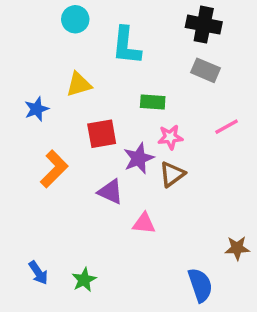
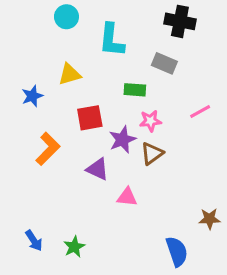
gray rectangle: (205, 70) -> (164, 63), moved

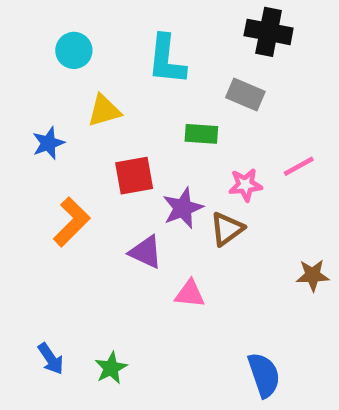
cyan circle: (66, 17) -> (74, 50), moved
pink star: (150, 121) -> (245, 185), moved
brown star: (209, 219) -> (313, 275), moved

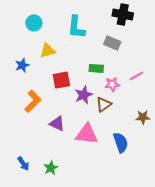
green rectangle: (201, 134) -> (96, 68), moved
purple triangle: (146, 252) -> (57, 123), moved
brown star: (313, 275) -> (143, 117), moved
pink triangle: (190, 294) -> (87, 134), size x1.6
blue semicircle: (264, 375) -> (121, 142), moved

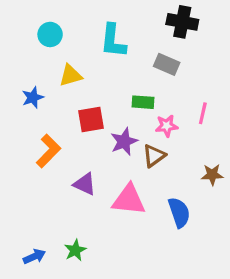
pink line: (136, 76) -> (203, 113), turned -48
blue arrow: (23, 164) -> (34, 257), moved, turned -80

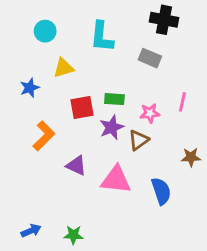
green rectangle: (143, 102) -> (114, 99), moved
green star: (75, 250) -> (73, 235), moved, turned 30

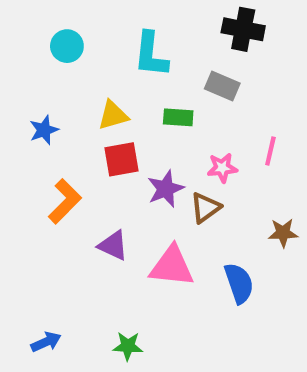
yellow triangle: (64, 68) -> (113, 115), moved
green rectangle: (114, 99) -> (178, 117), moved
green star: (73, 235) -> (128, 346), moved

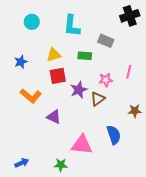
black cross: (243, 29) -> (130, 16), moved, turned -30
orange L-shape: (65, 201) -> (31, 96), turned 85
pink triangle: (172, 266) -> (82, 145), moved

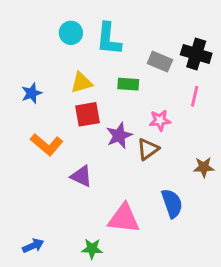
black cross: (130, 16) -> (196, 54), moved, turned 36
cyan circle: (32, 22) -> (71, 33), moved
pink line: (129, 72) -> (195, 96), moved

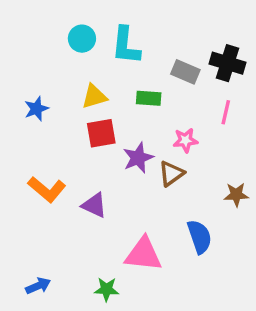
orange L-shape: (47, 145) -> (47, 189), moved

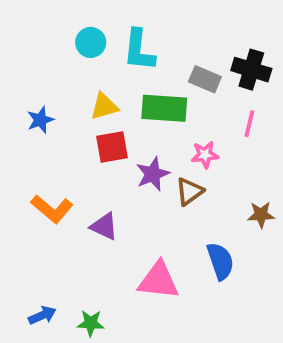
green rectangle: (149, 98) -> (164, 108), size x1.6
green star: (107, 289) -> (91, 323), moved

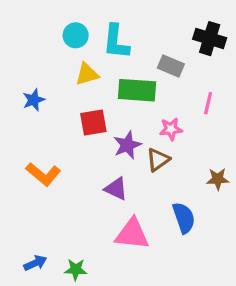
black cross: (251, 70) -> (210, 39), moved
yellow triangle: (104, 106) -> (87, 74), moved
purple triangle: (104, 226) -> (116, 189), moved

